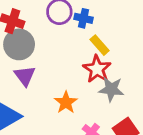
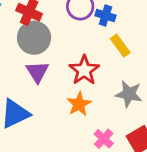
red star: (97, 69) -> (84, 70), moved

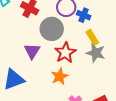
gray circle: (34, 38) -> (52, 29), moved
gray star: (129, 94) -> (96, 53), moved

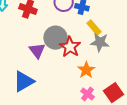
gray circle: (52, 29) -> (55, 38), moved
orange star: (60, 76) -> (86, 70), moved

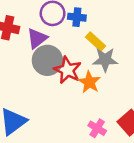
purple triangle: (37, 51) -> (37, 38), moved, turned 36
orange star: (86, 70) -> (89, 82), moved

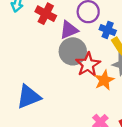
blue cross: (77, 17) -> (108, 30), moved

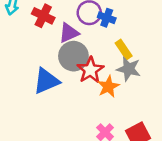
blue cross: (108, 30) -> (107, 18), moved
blue triangle: (29, 97) -> (46, 81), moved

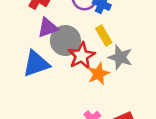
purple triangle: (69, 33) -> (48, 28), moved
yellow rectangle: (124, 49) -> (104, 36), moved

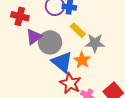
red star: (81, 56) -> (70, 83), moved
blue triangle: (36, 64) -> (62, 62), moved, turned -45

